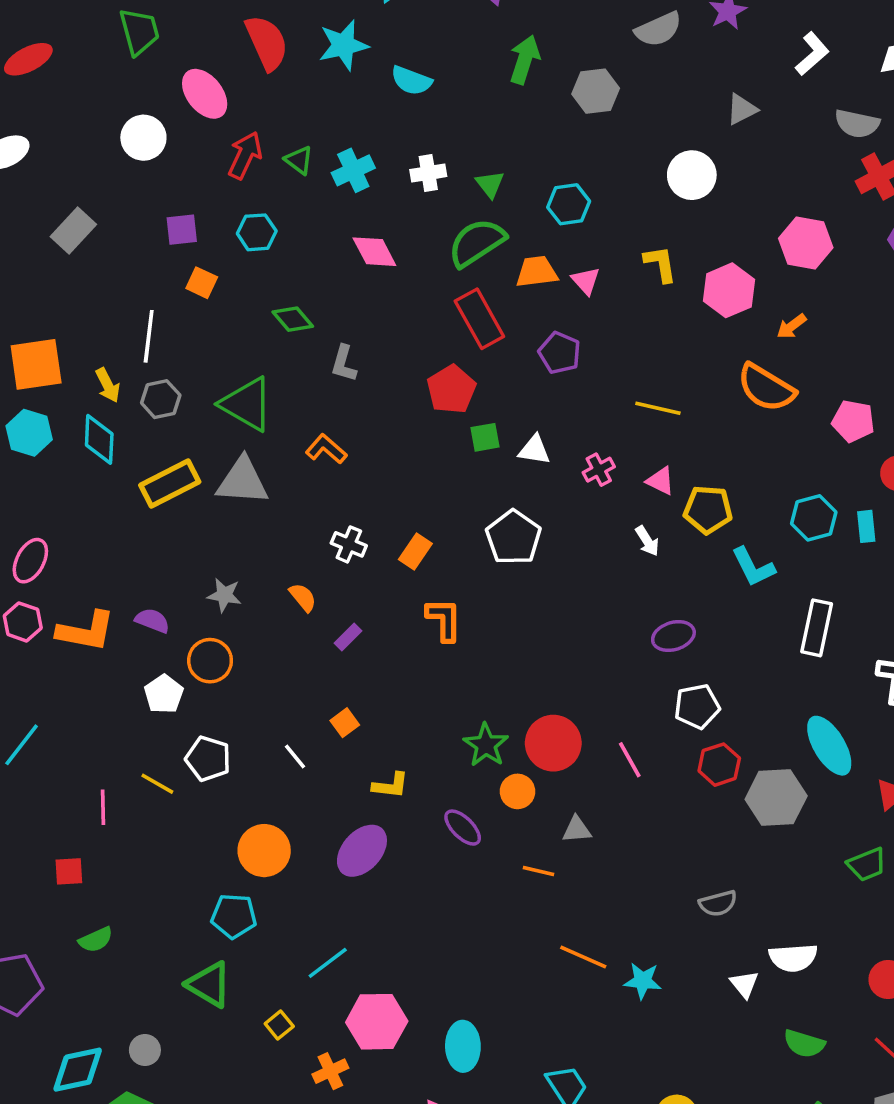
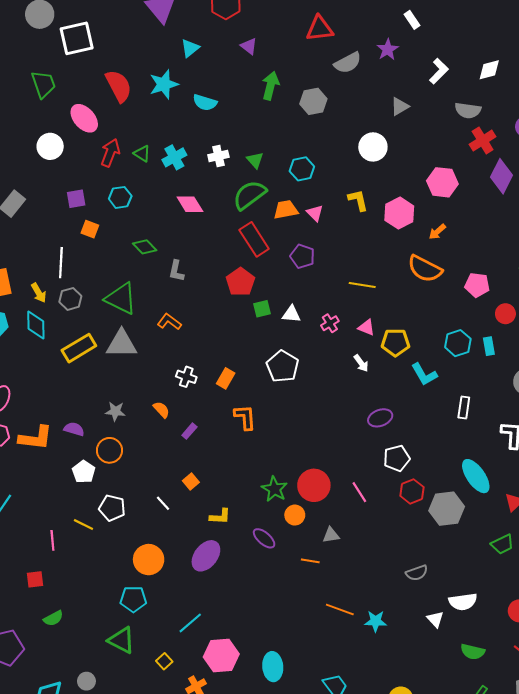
white rectangle: (817, 628) -> (464, 407), size x0.7

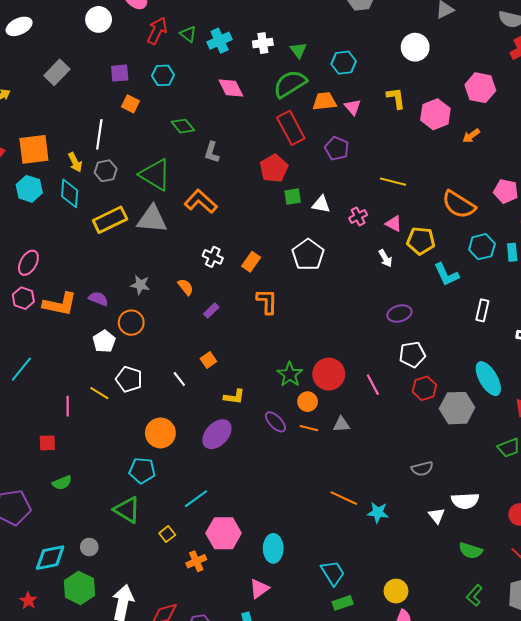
orange semicircle: (425, 269) -> (459, 205), moved
orange L-shape: (169, 322) -> (201, 201), size x1.4
orange line: (310, 561) -> (309, 428), moved

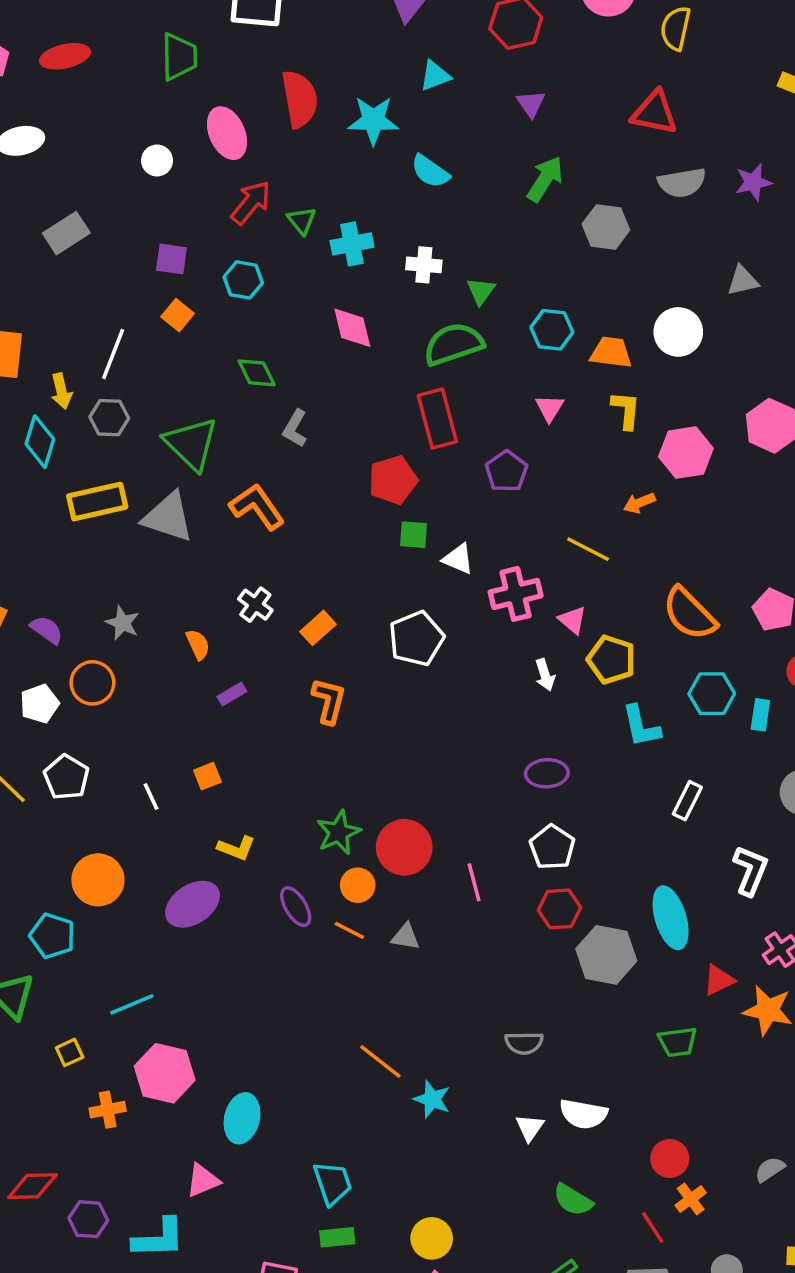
white circle: (99, 19) -> (157, 160), size x0.7
orange trapezoid: (324, 101) -> (611, 353), moved
orange arrow: (471, 136) -> (639, 503), moved
pink cross: (358, 216) -> (516, 594), size x1.6
white pentagon: (412, 354) -> (552, 847), turned 30

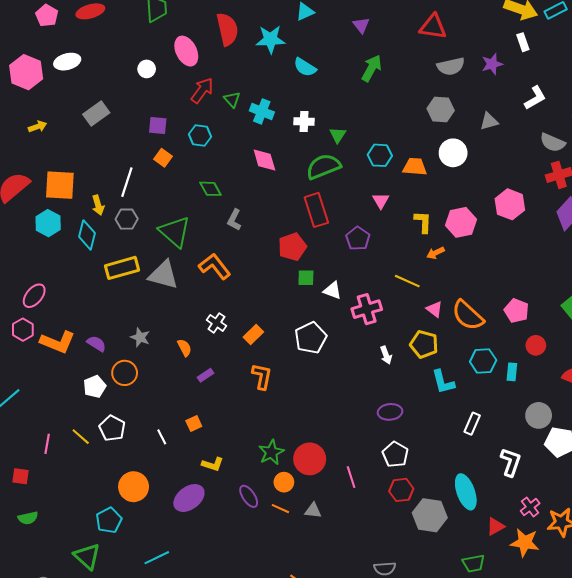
gray hexagon: (606, 227) -> (441, 110), moved
cyan cross: (352, 244) -> (262, 111), turned 35
yellow L-shape: (626, 410) -> (423, 222), moved
pink triangle: (573, 620) -> (434, 309), moved
cyan pentagon: (52, 936) -> (109, 520), turned 30

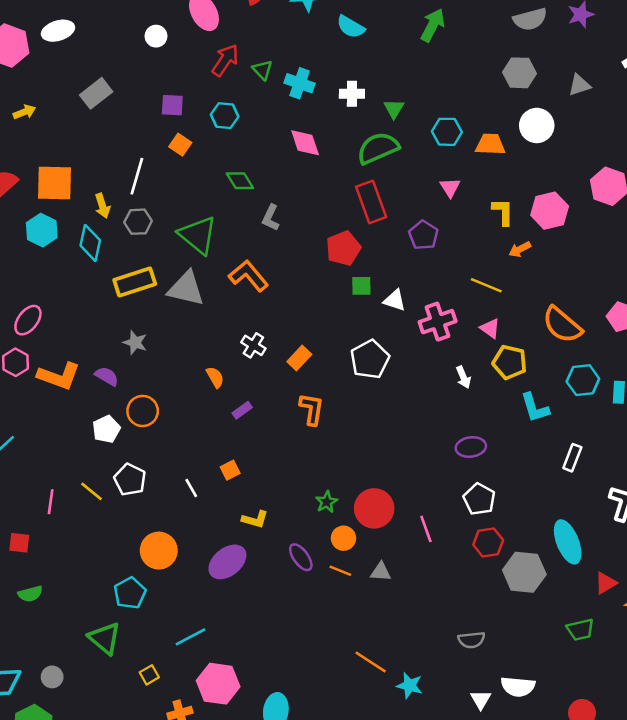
pink triangle: (434, 309) -> (490, 328), moved
gray star: (140, 337) -> (135, 343), moved
green star: (271, 452) -> (327, 502), size x0.7

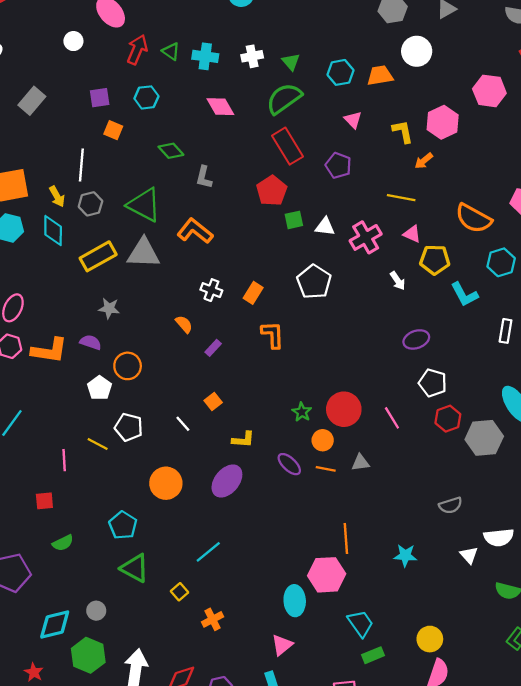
cyan pentagon: (130, 593) -> (123, 525), moved
orange line: (371, 662) -> (346, 538), moved, turned 64
pink hexagon: (218, 684) -> (327, 575), moved

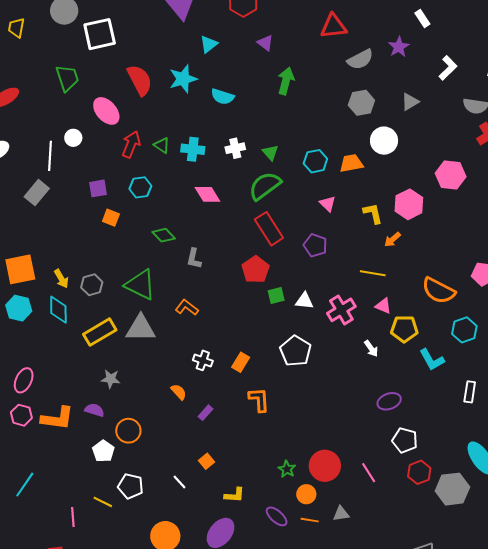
white line: (81, 165) -> (50, 156), moved
orange L-shape: (195, 231) -> (187, 307), size x0.7

